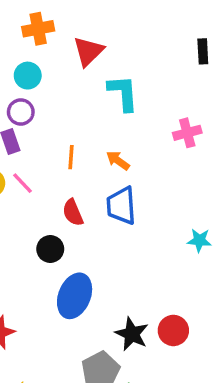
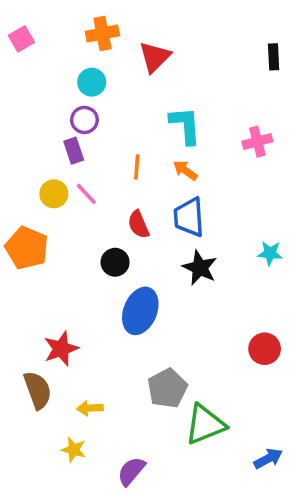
cyan L-shape: (123, 93) -> (185, 125), moved
red circle: (173, 330) -> (265, 349), moved
black star: (132, 334) -> (200, 268), moved

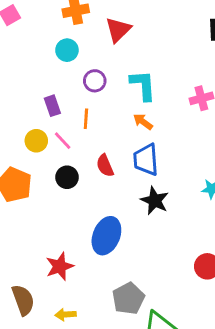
purple circle: (84, 120) -> (95, 81), moved
orange line: (137, 167) -> (86, 119), moved
black circle: (115, 262) -> (67, 177), moved
red star: (61, 349) -> (60, 266), moved

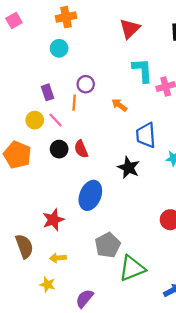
red triangle: (118, 30) -> (130, 29), moved
purple circle: (95, 81) -> (86, 84), moved
cyan L-shape: (143, 85) -> (142, 70), moved
blue trapezoid: (146, 160) -> (146, 135), moved
red semicircle: (105, 166) -> (81, 149), moved

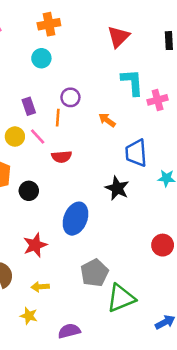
black circle: (59, 149) -> (29, 191), moved
red semicircle: (81, 149) -> (62, 157), moved, turned -72
purple semicircle: (85, 298) -> (69, 331), turned 36

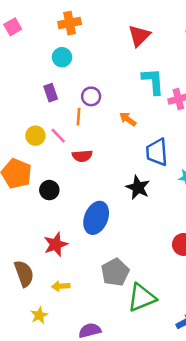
purple rectangle: (29, 106) -> (51, 93), moved
yellow star: (29, 316) -> (39, 315), moved, turned 30

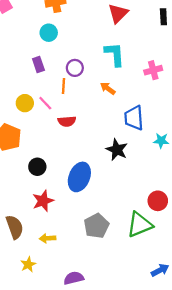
cyan L-shape: (153, 81) -> (115, 54), moved
black circle: (49, 190) -> (37, 167), moved
green triangle: (142, 298) -> (140, 225), moved

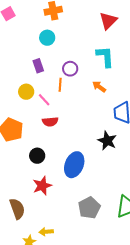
yellow circle: (25, 103) -> (26, 92), moved
red semicircle: (67, 121) -> (50, 122), moved
yellow arrow: (48, 238) -> (46, 232), moved

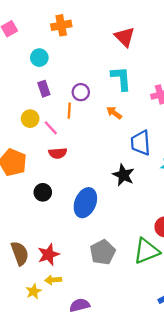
red triangle: (108, 21) -> (125, 37), turned -30
cyan circle: (47, 38) -> (39, 58), moved
red star: (42, 186) -> (49, 255), moved

